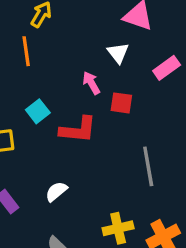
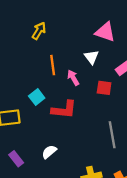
orange line: (26, 51) -> (53, 65), moved
red square: (121, 103) -> (104, 88), moved

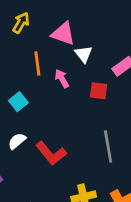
pink triangle: (105, 32) -> (63, 34), moved
red L-shape: (64, 110) -> (51, 153), moved, turned 45
white semicircle: (49, 152) -> (17, 141), moved

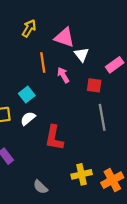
white semicircle: (17, 141) -> (28, 118), moved
gray line: (108, 146) -> (102, 117), moved
red L-shape: (51, 153) -> (54, 138), turned 50

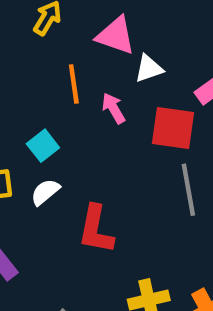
white triangle: (82, 55) -> (149, 69), turned 49
red square: (94, 85) -> (173, 128), size x1.5

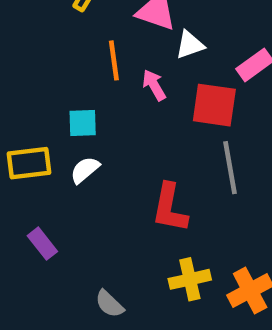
cyan square: (43, 146) -> (83, 123), turned 36
red L-shape: (96, 229) -> (170, 208), moved

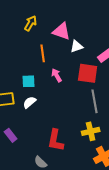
pink arrow: (154, 85) -> (57, 75), moved
red L-shape: (170, 208) -> (56, 140), moved
yellow cross: (190, 279) -> (91, 131), moved

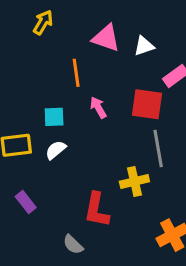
yellow arrow: (31, 23) -> (43, 22), moved
white triangle: (77, 46) -> (144, 46), moved
yellow cross: (91, 131) -> (134, 182), moved

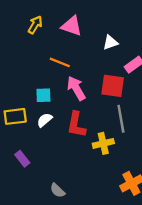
pink triangle: (106, 38) -> (72, 26), moved
orange line: (76, 73) -> (60, 62), turned -60
pink arrow: (98, 107) -> (76, 88), size x1.5
red L-shape: (97, 210) -> (76, 125), moved

